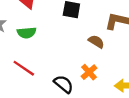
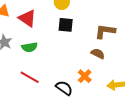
brown semicircle: (96, 42) -> (98, 54), moved

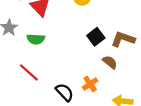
black square: (66, 25) -> (96, 37), moved, turned 35

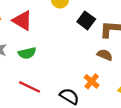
black square: (96, 37) -> (86, 20), moved

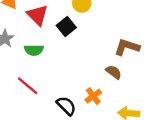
black square: (86, 20) -> (66, 26), moved

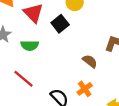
brown semicircle: (114, 72) -> (90, 61), moved

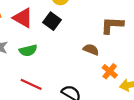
orange cross: (85, 89) -> (110, 71), moved

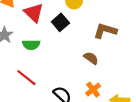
brown L-shape: (112, 25) -> (105, 31), moved
orange cross: (110, 71) -> (93, 90), moved

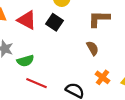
green semicircle: (31, 45) -> (25, 61), moved
brown semicircle: (91, 58) -> (92, 48), turned 40

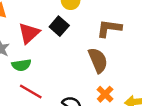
red triangle: (27, 20) -> (29, 33), moved, turned 42
brown semicircle: (92, 48) -> (98, 60), size x1.5

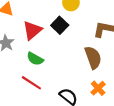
green semicircle: (21, 65) -> (35, 59), moved, turned 35

